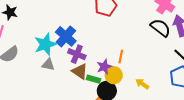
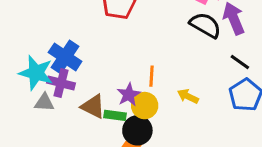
cyan star: (45, 44) -> (36, 73), turned -30
purple cross: (77, 54) -> (61, 83), moved
yellow arrow: (142, 84) -> (188, 96), moved

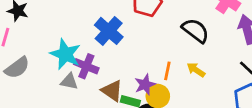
black semicircle: (205, 25) -> (196, 31), moved
blue cross: (65, 57) -> (109, 31), moved
yellow arrow: (188, 96) -> (196, 70), moved

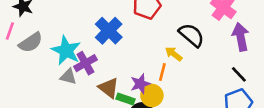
purple cross: (86, 66) -> (85, 63), turned 35
gray semicircle: (17, 68) -> (31, 42), moved
yellow arrow: (196, 70) -> (174, 54), moved

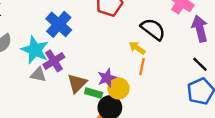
blue cross: (109, 31) -> (59, 24), moved
orange line: (162, 72) -> (142, 67), moved
brown triangle: (109, 88) -> (77, 83), turned 40

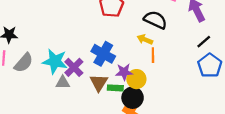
blue cross: (59, 24) -> (103, 54), moved
black line: (200, 64) -> (204, 42), turned -72
purple star: (107, 78) -> (124, 72), turned 30

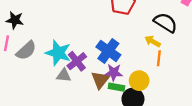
purple star: (124, 72) -> (114, 72), moved

